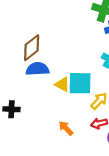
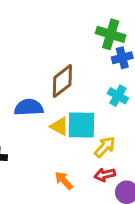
brown diamond: (32, 48) -> (62, 81), moved

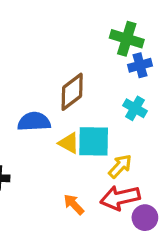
red arrow: (105, 175) -> (120, 198), size x1.6

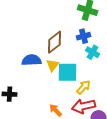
blue cross: (140, 65) -> (84, 36), moved
yellow triangle: (69, 143) -> (53, 65), moved, turned 40

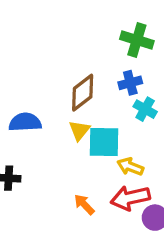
blue semicircle: (32, 60) -> (25, 122), moved
yellow arrow: (84, 87) -> (130, 167), turned -112

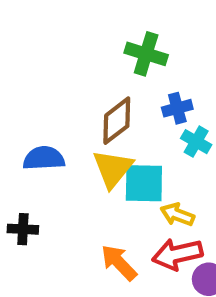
green cross: (137, 40) -> (146, 54), moved
yellow triangle: (79, 130) -> (113, 169), size x1.5
orange arrow: (84, 204) -> (119, 263), size x1.4

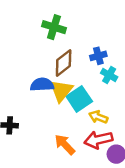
green cross: (146, 54) -> (54, 27), moved
blue semicircle: (44, 158) -> (42, 85), moved
cyan square: (144, 183) -> (79, 99), turned -35

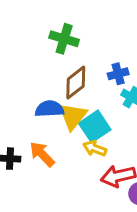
yellow arrow: (98, 117) -> (95, 148), moved
orange arrow: (65, 145) -> (42, 154), moved

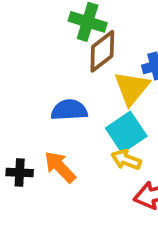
brown diamond: (76, 83) -> (102, 51), moved
yellow triangle: (73, 116) -> (132, 88), moved

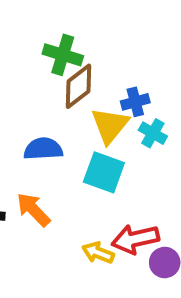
cyan square: (126, 132) -> (104, 172), turned -36
yellow arrow: (126, 160) -> (98, 253), moved

